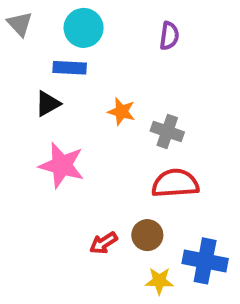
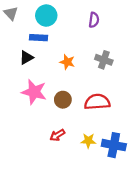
gray cross: (167, 131) -> (104, 60), moved
brown circle: (147, 235) -> (63, 100), moved
yellow star: (159, 281) -> (88, 141), moved

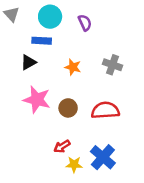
purple semicircle: (94, 20) -> (85, 23), moved, turned -32
yellow star: (88, 141) -> (74, 164), moved
blue cross: (114, 145) -> (103, 157), moved, turned 30

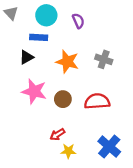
orange star: (73, 67) -> (67, 62), size x1.5
blue cross: (103, 157) -> (109, 147), moved

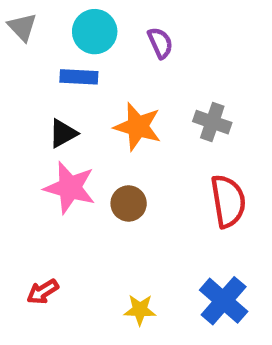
black triangle: (26, 57) -> (63, 133), moved
red semicircle: (97, 101) -> (228, 201), moved, turned 85
red arrow: (57, 134) -> (43, 292), moved

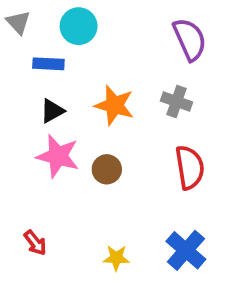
purple semicircle: (160, 43) -> (190, 39), moved, size x1.6
blue rectangle: (79, 77) -> (48, 64), moved
red arrow: (43, 292) -> (35, 243), turned -96

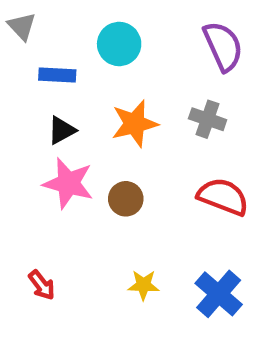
cyan circle: (79, 26) -> (119, 44), moved
orange star: (114, 105) -> (135, 124), turned -30
red semicircle: (190, 167) -> (223, 197), turned -60
yellow star: (116, 258) -> (143, 285), moved

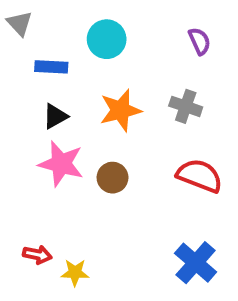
purple semicircle: (223, 46) -> (200, 41), size x0.6
red arrow: (42, 285) -> (37, 255), turned -40
yellow star: (143, 285) -> (75, 272), moved

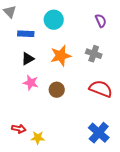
pink star: (61, 164) -> (31, 83), size x0.7

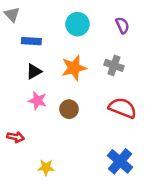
cyan circle: (54, 20) -> (78, 24), moved
red arrow: (19, 129) -> (16, 137), moved

